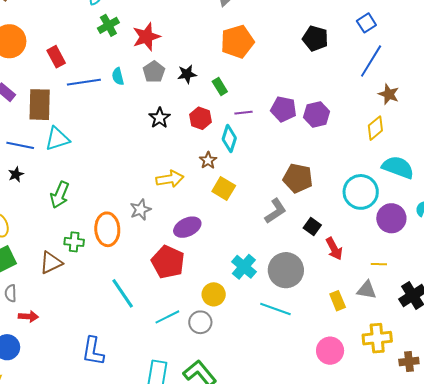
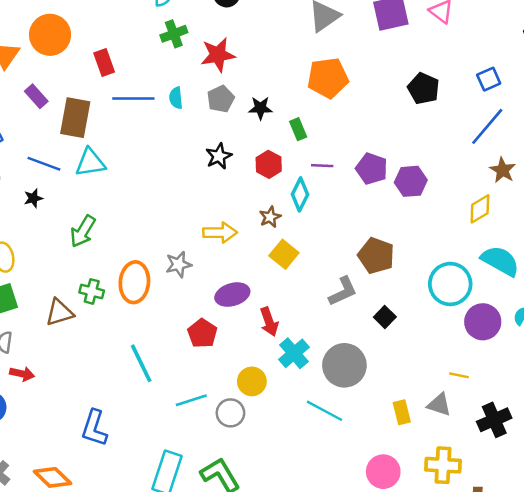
red arrow: (334, 249) -> (269, 322), moved
red pentagon: (168, 262) -> (202, 333), size x0.7

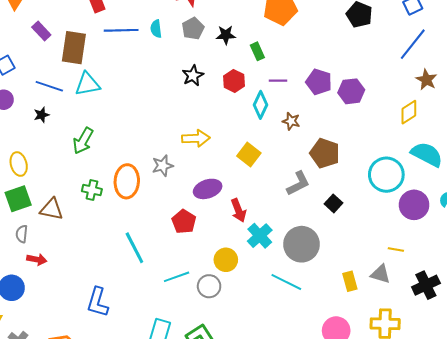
brown star: (270, 217) -> (291, 121), moved, turned -30
brown triangle: (60, 312) -> (52, 209), moved, turned 30

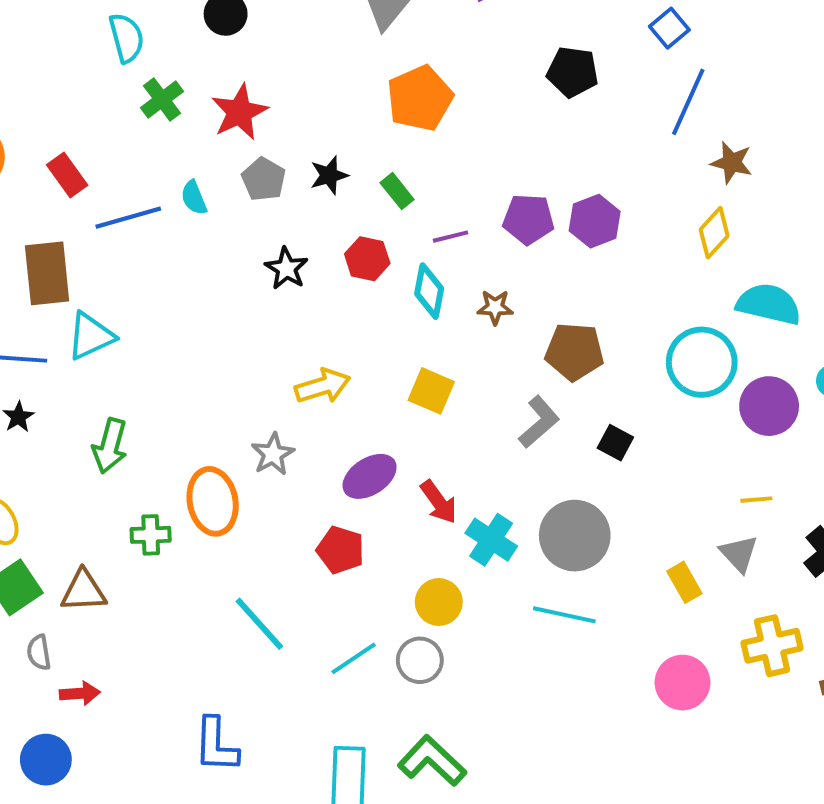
gray triangle: (380, 274) -> (739, 554), turned 45

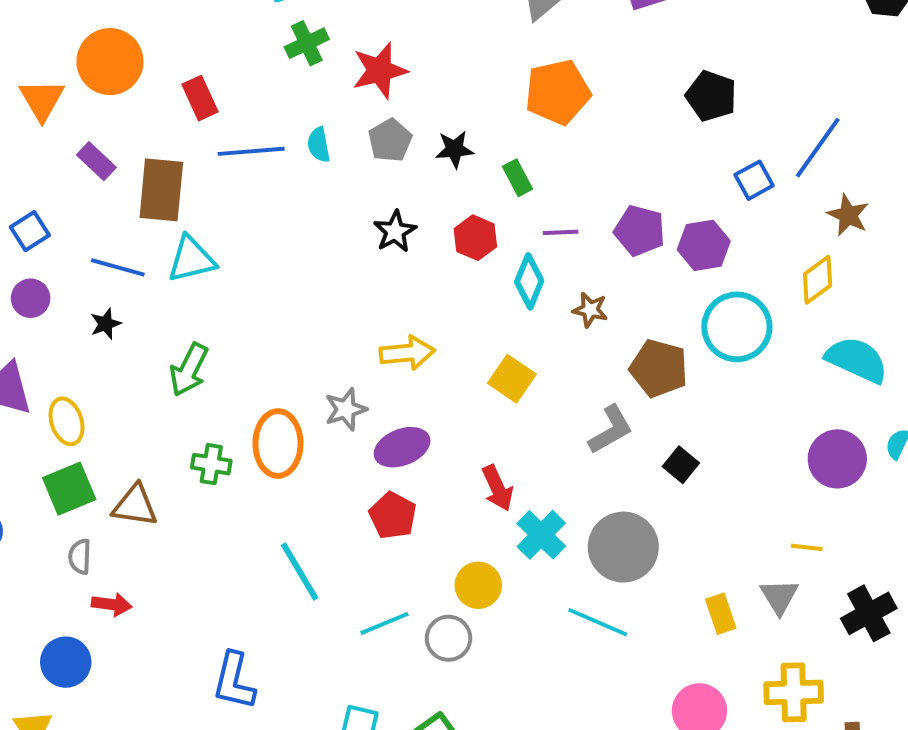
blue square: (669, 28) -> (754, 180), moved
cyan circle: (702, 362) -> (737, 327), moved
purple ellipse: (370, 476) -> (402, 447), moved

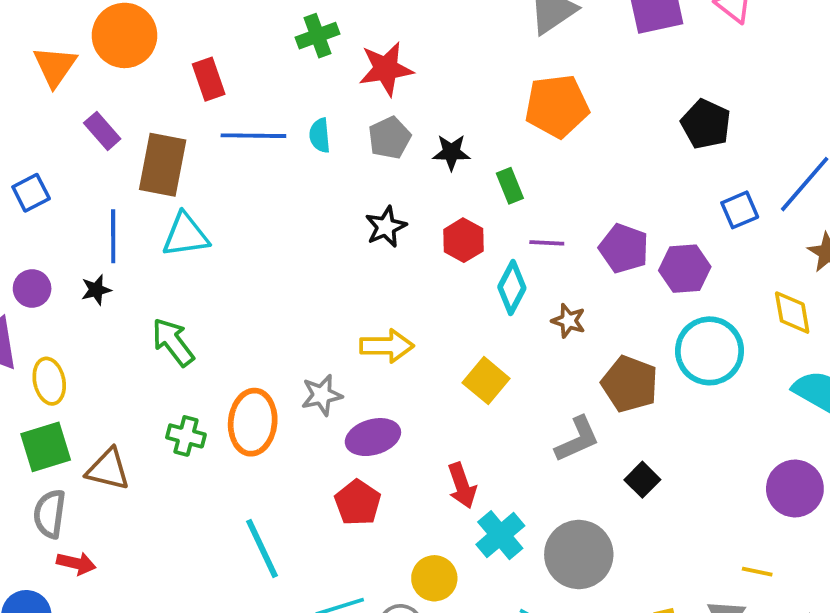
blue line: (118, 267) -> (113, 236), turned 69
yellow diamond: (818, 280) -> (792, 313), turned -69
purple circle: (31, 298) -> (32, 288), moved
green arrow: (189, 370) -> (173, 342), turned 111
gray semicircle: (80, 557) -> (50, 514), size x1.4

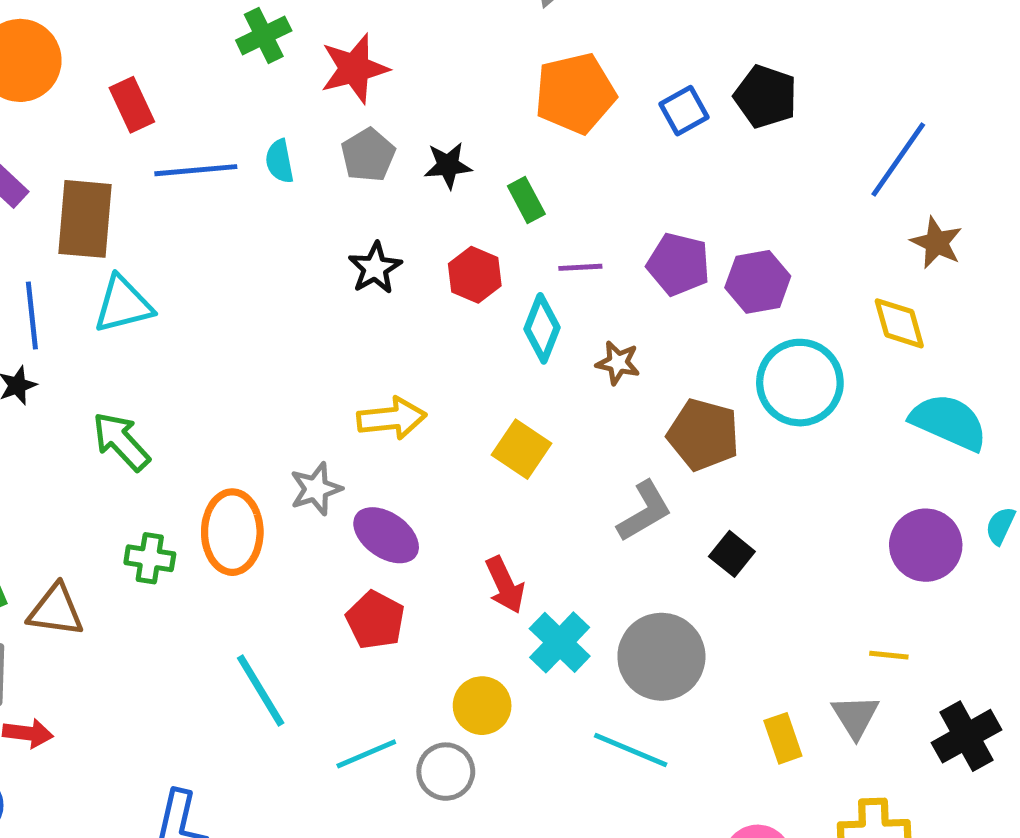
blue square: (740, 210) -> (684, 111), moved
purple ellipse: (373, 437) -> (386, 535), turned 57

